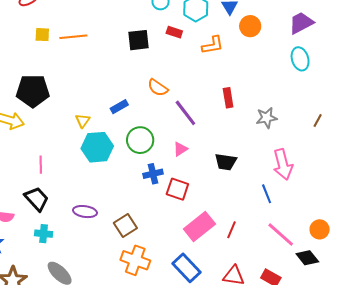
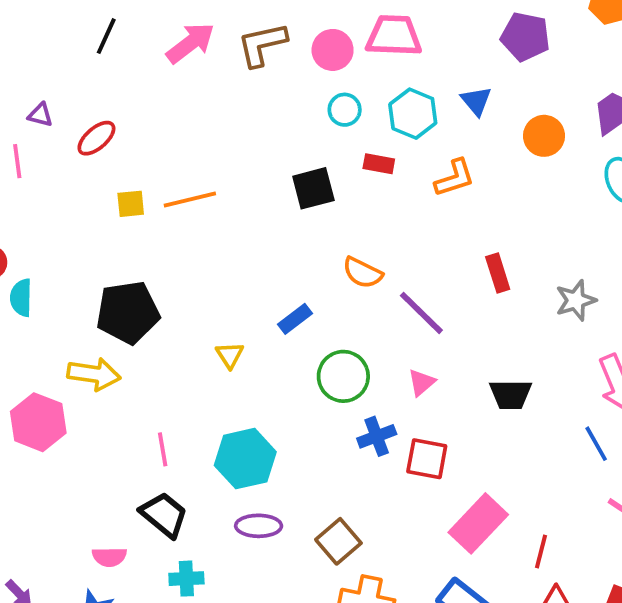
orange circle: (250, 26) -> (544, 136), moved
cyan hexagon: (97, 147) -> (245, 459), moved
red line: (232, 230) -> (541, 551), moved

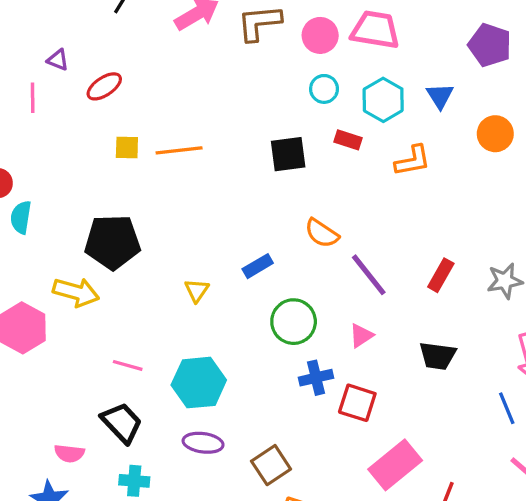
red rectangle: (498, 273) -> (441, 275), moved, turned 40
pink line: (163, 449) -> (128, 365), turned -72

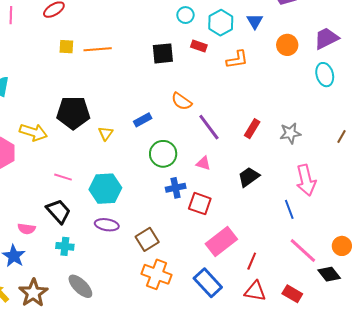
black pentagon: (112, 242) -> (73, 113), moved
pink triangle: (361, 336) -> (203, 163), turned 49
black trapezoid: (438, 356) -> (249, 177), turned 135

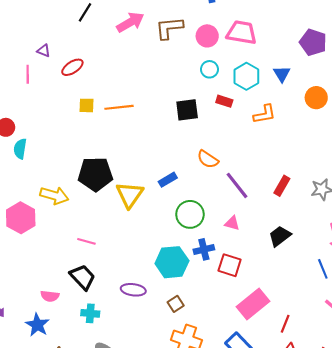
yellow triangle: (106, 133) -> (130, 195), size x1.8
cyan hexagon: (105, 189) -> (172, 262), moved
brown square: (147, 239) -> (176, 304), size x0.7

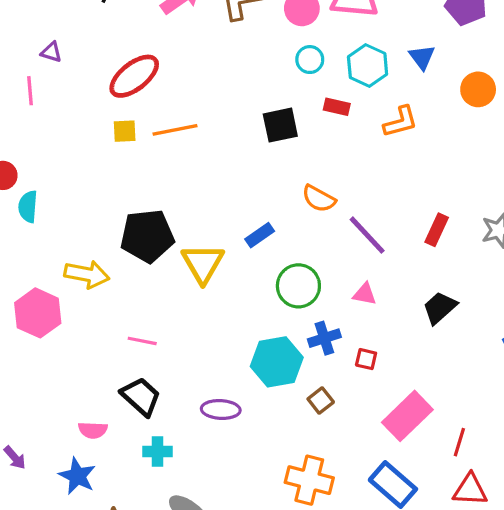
red ellipse: (72, 67) -> (134, 76), moved, size x1.5
red square: (230, 265) -> (366, 359), size x0.6
brown square: (176, 304) -> (321, 400), moved

